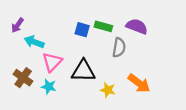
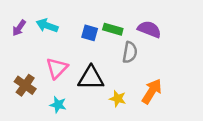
cyan arrow: (34, 42) -> (47, 26), moved
orange arrow: (139, 83) -> (152, 91), turned -95
cyan star: (49, 87) -> (58, 105), moved

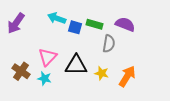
cyan arrow: (47, 26) -> (57, 18), moved
purple arrow: (19, 28) -> (16, 23), size x1.5
yellow star: (118, 99) -> (102, 73), moved
cyan star: (58, 105) -> (44, 78), moved

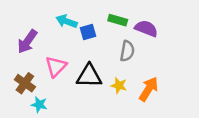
purple arrow: (16, 23) -> (27, 42), moved
green rectangle: (94, 24) -> (118, 20), moved
blue square: (75, 27) -> (88, 32), turned -32
cyan star: (44, 78) -> (39, 105), moved

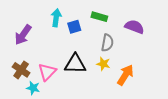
cyan arrow: (67, 21) -> (56, 18), turned 78
purple semicircle: (146, 28) -> (134, 27), moved
pink triangle: (56, 67) -> (47, 72), moved
yellow star: (119, 86) -> (103, 64), moved

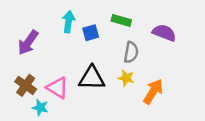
pink triangle: (47, 72) -> (57, 88), turned -42

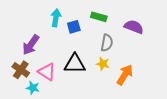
purple arrow: (28, 42) -> (31, 45), moved

